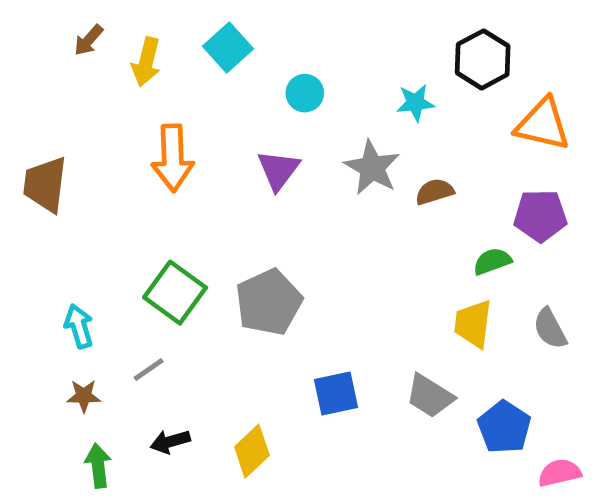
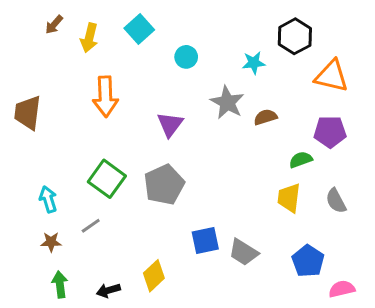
purple triangle: (278, 170) -> (170, 124), moved
gray trapezoid: (430, 396) -> (243, 252), moved
black arrow: (170, 442) -> (108, 290), moved

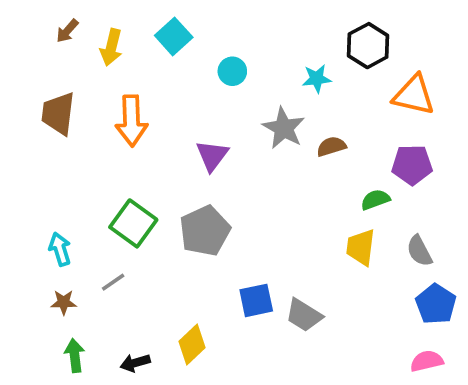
brown trapezoid: (28, 113) -> (58, 113), moved
blue pentagon: (308, 261) -> (436, 304), moved

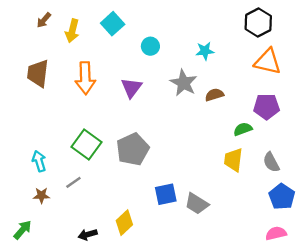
black hexagon: (368, 46) -> (258, 22), moved
purple triangle: (212, 156) -> (131, 88), moved
green arrow: (75, 355) -> (23, 230), moved, turned 48

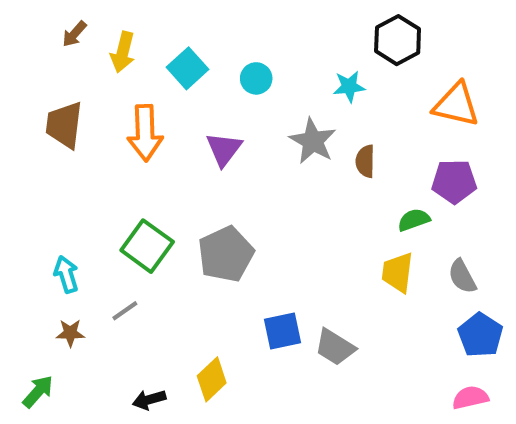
black hexagon: (258, 22) -> (398, 40), moved
cyan square: (113, 24) -> (187, 68), moved
brown semicircle: (214, 95) -> (365, 161), turned -72

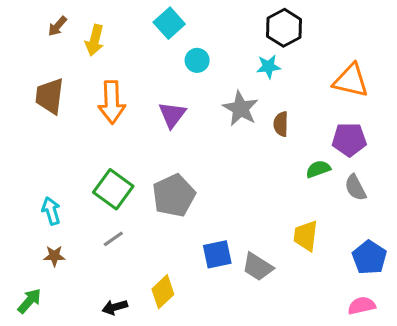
black hexagon: (398, 40) -> (284, 28), moved
cyan square: (187, 68) -> (169, 23), moved
yellow trapezoid: (398, 272) -> (306, 236), moved
gray semicircle: (462, 276) -> (355, 188), moved
gray line: (125, 311) -> (113, 239), moved

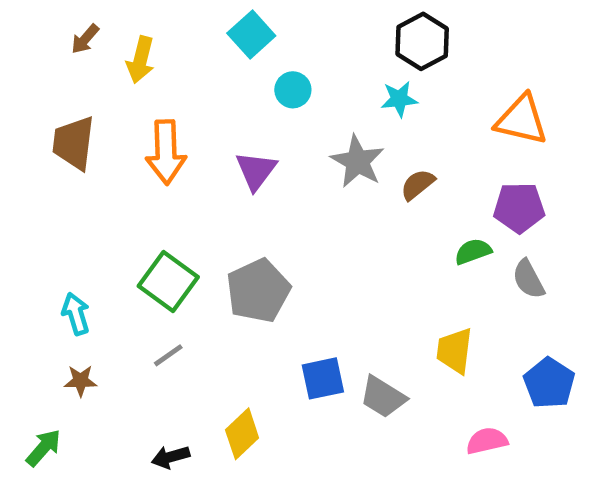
brown semicircle: (281, 124) -> (418, 185), turned 50
pink semicircle: (362, 306) -> (487, 441), moved

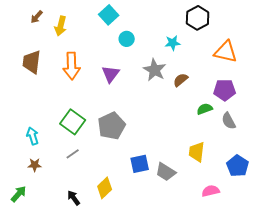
black hexagon: (422, 41) -> (198, 18), moved
black arrow: (171, 457) -> (74, 198), turned 70

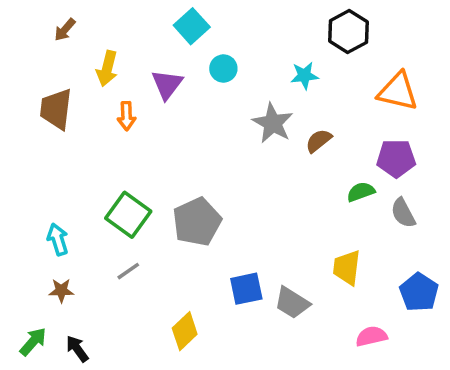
yellow arrow: (61, 26) -> (107, 69), moved
orange arrow: (72, 66) -> (126, 116), size x0.6
purple triangle: (111, 74) -> (167, 84), moved
black arrow: (74, 198) -> (77, 349), moved

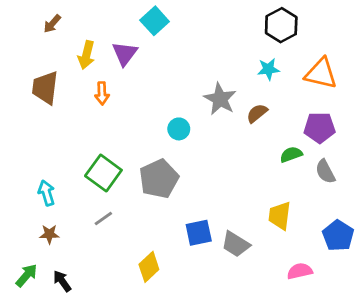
cyan circle: (223, 69) -> (179, 129), moved
cyan star: (304, 76) -> (268, 69), moved
purple triangle: (167, 84) -> (125, 54), moved

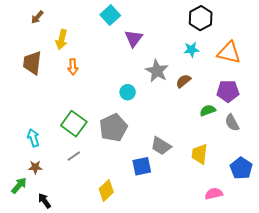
purple triangle: (125, 54) -> (134, 38), moved
gray trapezoid: (236, 244) -> (161, 146), moved
green arrow: (27, 275) -> (19, 185), moved

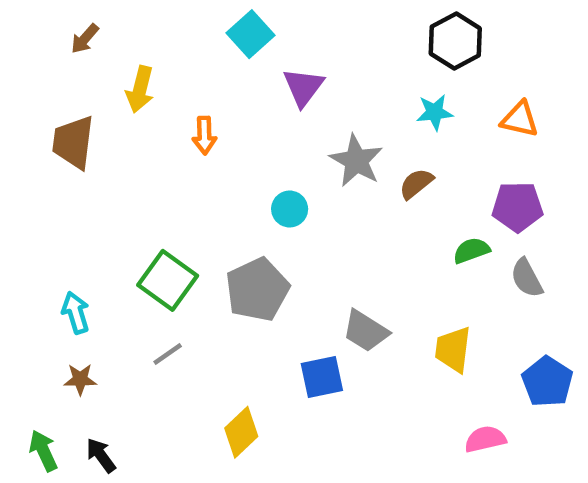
orange triangle: (229, 53) -> (520, 119), size x0.7
orange arrow: (73, 67) -> (204, 135), moved
green arrow: (19, 185) -> (43, 451), moved, turned -66

